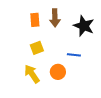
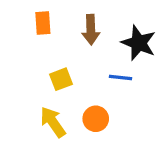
orange rectangle: (35, 20) -> (43, 23), moved
blue line: (74, 55) -> (120, 77), moved

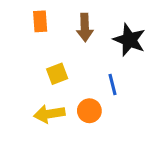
blue line: (120, 77) -> (113, 85), moved, turned 70
yellow arrow: (53, 122) -> (49, 114), turned -64

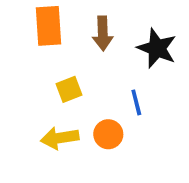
orange rectangle: (40, 21) -> (49, 26), size x1.5

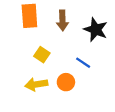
yellow square: (69, 89) -> (42, 55), turned -35
blue line: (136, 102) -> (83, 63), turned -42

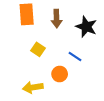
yellow arrow: (36, 84) -> (33, 87), moved

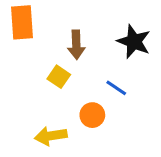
orange rectangle: (27, 14) -> (22, 22), moved
brown arrow: (57, 19) -> (76, 45), moved

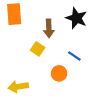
black star: (134, 42) -> (76, 18), moved
yellow arrow: (51, 136) -> (18, 87), moved

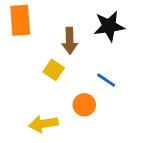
black star: (76, 18) -> (109, 26), turned -30
yellow arrow: (18, 87) -> (43, 124), moved

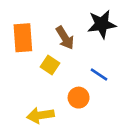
orange rectangle: (20, 20) -> (23, 38), moved
brown arrow: (70, 41) -> (65, 38), turned -30

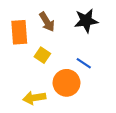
brown arrow: (65, 38) -> (47, 22), moved
orange circle: (79, 98) -> (67, 83), size x1.5

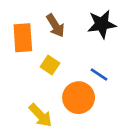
yellow arrow: (34, 98) -> (40, 115), turned -125

